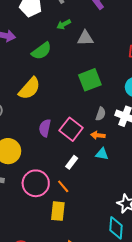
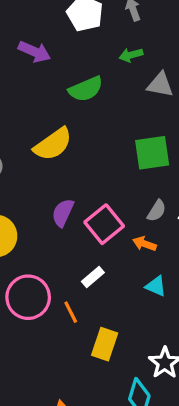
cyan triangle: (102, 154) -> (156, 286), moved
yellow rectangle: (58, 211) -> (105, 344), moved

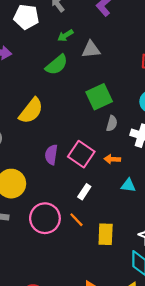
green semicircle: (86, 89) -> (57, 65), moved
gray semicircle: (157, 211) -> (112, 123), moved

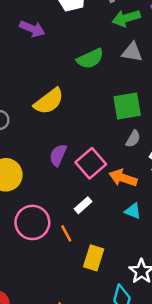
green arrow: (65, 35) -> (126, 18), moved, size x1.5
orange arrow: (112, 159) -> (123, 178), size x1.5

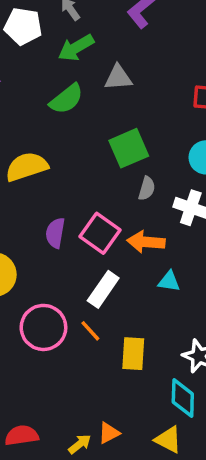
green arrow: (126, 18) -> (76, 48), moved
yellow semicircle: (49, 101) -> (27, 167), turned -148
white rectangle: (83, 205) -> (103, 289), size x1.5

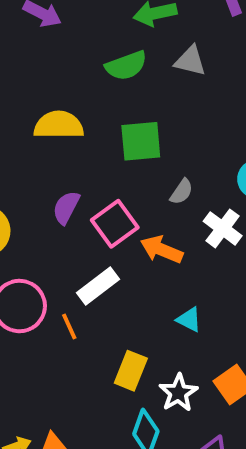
green square: (129, 148) -> (141, 141), moved
cyan triangle: (169, 281) -> (189, 320), moved
yellow rectangle: (133, 354) -> (131, 371), moved

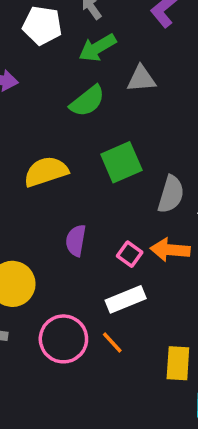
gray semicircle: (181, 192) -> (171, 194), size x1.5
pink square: (115, 224) -> (130, 254), moved, size x0.6
white rectangle: (98, 286) -> (126, 299), turned 33

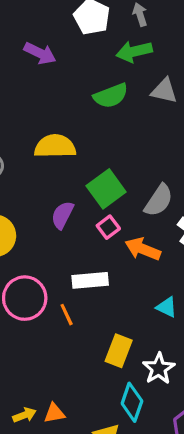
green square: (121, 162) -> (106, 189), moved, turned -30
pink square: (130, 254) -> (108, 227), moved

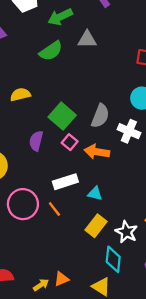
yellow semicircle: (55, 146) -> (20, 95), size x0.7
cyan triangle: (167, 307) -> (95, 194), moved
yellow rectangle: (119, 351) -> (96, 226), turned 30

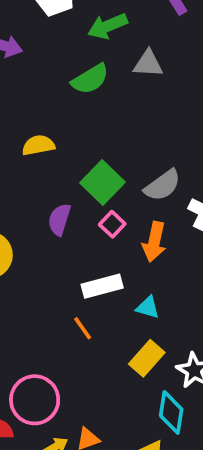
gray semicircle: (100, 116) -> (163, 185), turned 30
orange arrow: (97, 152) -> (154, 242), turned -90
pink circle: (23, 204) -> (35, 400), moved

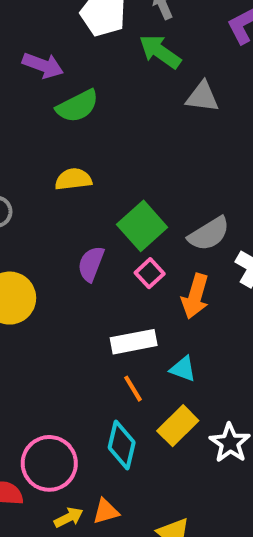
green arrow: (108, 26) -> (160, 52), turned 54
green semicircle: (90, 79) -> (77, 106), moved
orange line: (83, 328) -> (133, 389), moved
cyan diamond: (171, 412) -> (122, 445), moved

